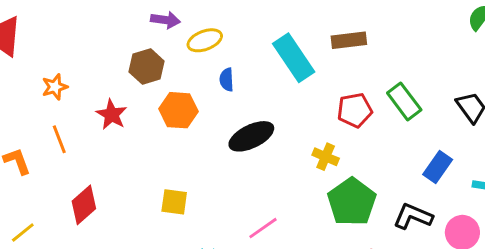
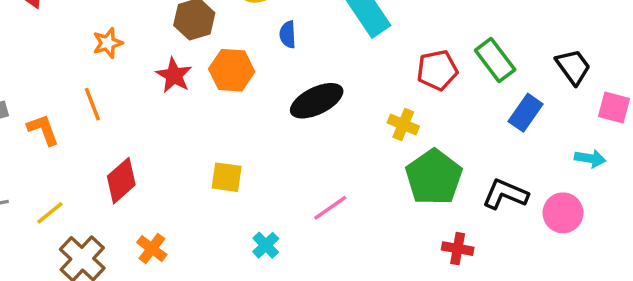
orange star: (55, 87) -> (108, 43), moved
red star: (112, 115) -> (174, 75), moved
blue rectangle: (438, 167) -> (526, 113), moved

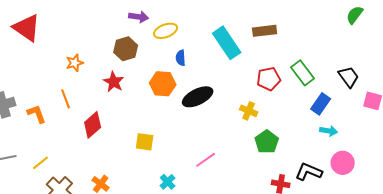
orange hexagon: (232, 70) -> (163, 84), moved
cyan arrow: (590, 159) -> (329, 131), moved
green pentagon: (434, 177) -> (267, 142), size x0.7
red diamond: (121, 181) -> (93, 125), moved
black L-shape: (505, 194) -> (309, 172), moved

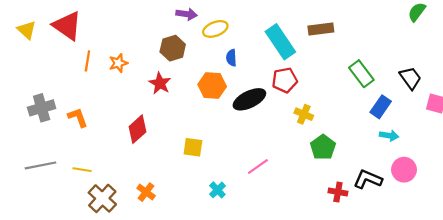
red pentagon: (269, 79) -> (285, 80), moved
orange line: (66, 99) -> (87, 61), moved, turned 30
yellow line: (41, 163) -> (82, 170), turned 48

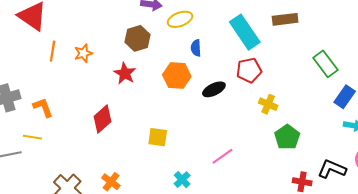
black ellipse: (249, 99) -> (214, 89), size x0.7
yellow line: (82, 170) -> (32, 137), moved

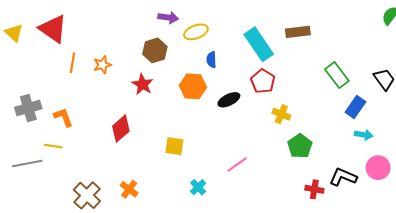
red pentagon: (249, 70) -> (263, 81), turned -30

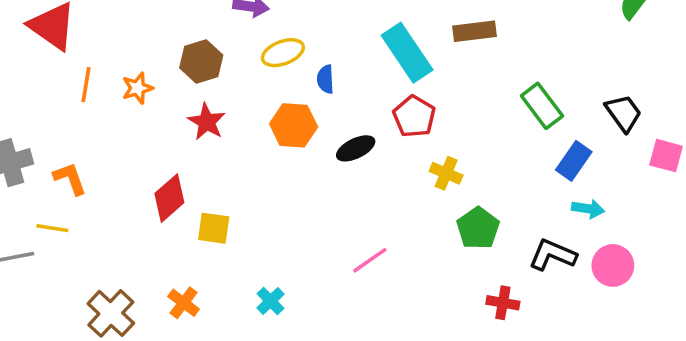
yellow ellipse: (196, 32) -> (283, 53), moved
brown hexagon: (155, 50) -> (201, 61), moved
yellow square: (174, 146) -> (214, 228), moved
black L-shape: (343, 177) -> (553, 255), moved
cyan cross: (198, 187) -> (270, 301), moved

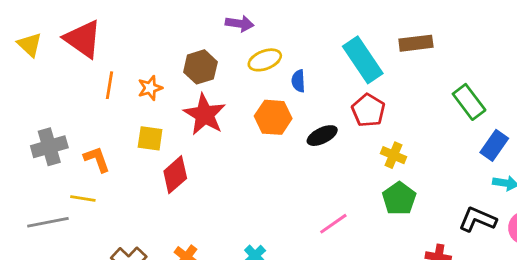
red star: (207, 122) -> (205, 115), size x1.4
yellow square: (214, 228) -> (150, 138), moved
green pentagon: (478, 228) -> (399, 198), moved

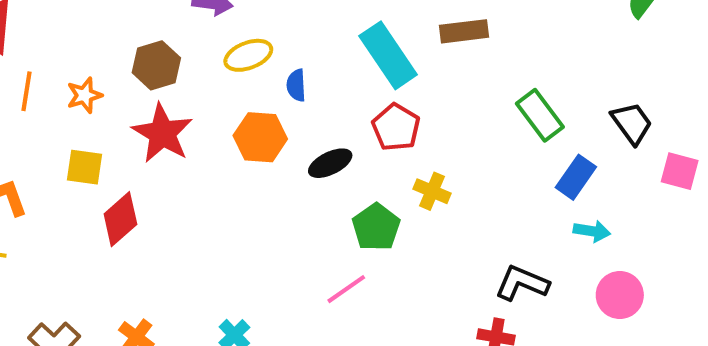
green pentagon: (399, 198) -> (376, 227), moved
black L-shape: (477, 219) -> (522, 283), moved

